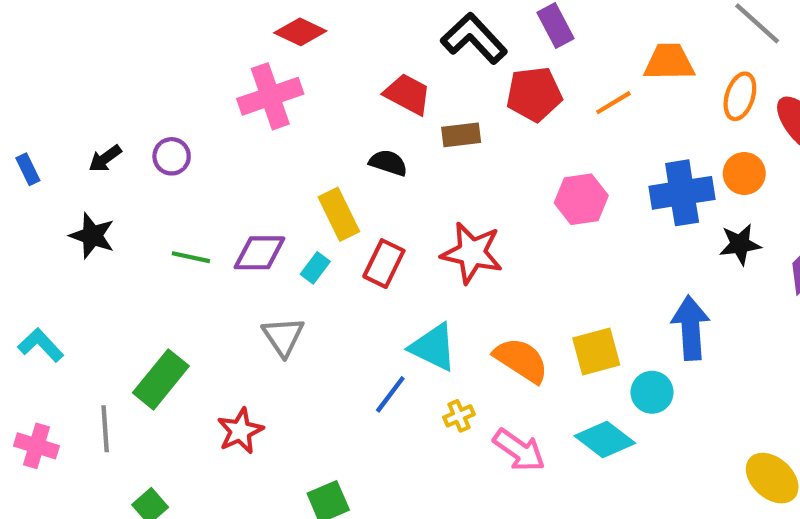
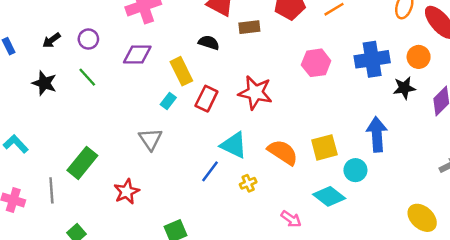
orange circle: (744, 173) -> (419, 57), moved
purple diamond: (260, 253) -> (137, 55), moved
green line: (191, 257) -> (87, 77), moved, turned 36
pink arrow: (519, 450) -> (291, 219), moved, size x0.7

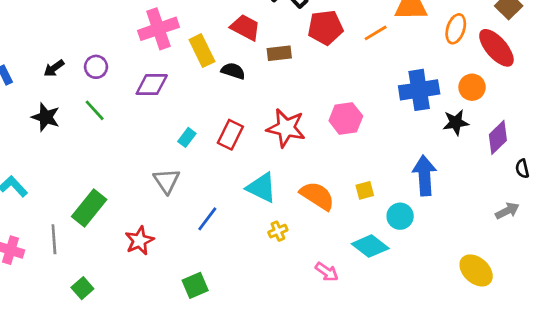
pink hexagon: (316, 63) -> (346, 118), moved
yellow rectangle: (181, 71) -> (202, 51), moved
yellow square: (324, 147) -> (365, 190), size x0.6
blue line: (210, 171) -> (207, 219), moved

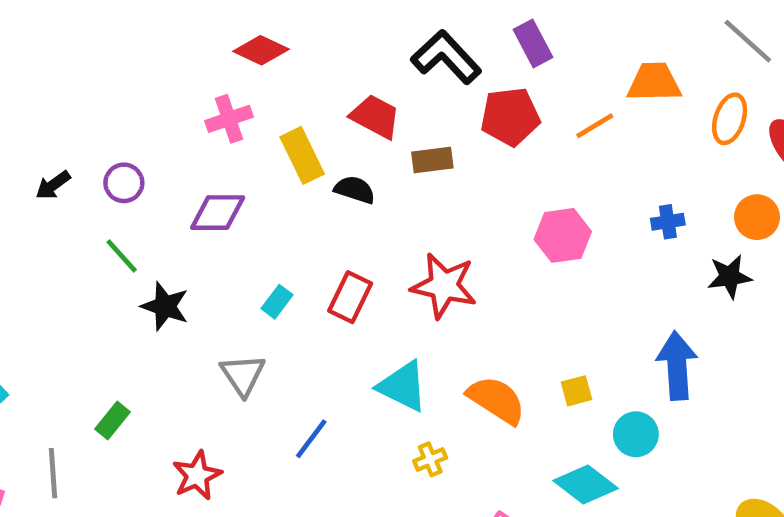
pink cross: (158, 29) -> (229, 119), size x0.7
blue cross: (419, 90) -> (668, 222), size x0.5
black star: (46, 117) -> (165, 306), moved
pink hexagon: (346, 118) -> (563, 235), moved
green rectangle: (89, 208) -> (112, 421), size x0.6

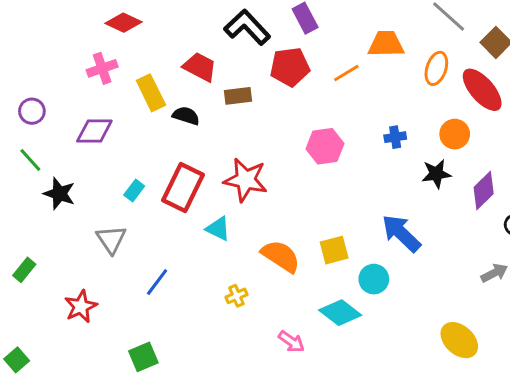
red rectangle: (350, 297) -> (183, 187), size x1.4
blue arrow: (677, 366) -> (401, 233), turned -42
cyan triangle: (403, 386) -> (218, 229), moved, size x0.7
yellow square: (576, 391) -> (334, 250), size x1.4

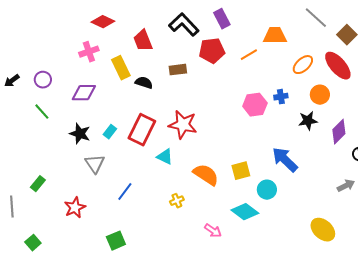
red trapezoid: (200, 67) -> (143, 41), moved, turned -140
orange ellipse: (436, 68) -> (303, 65), moved, turned 30
pink hexagon: (325, 146) -> (255, 105), moved
black star: (59, 194) -> (80, 134), moved

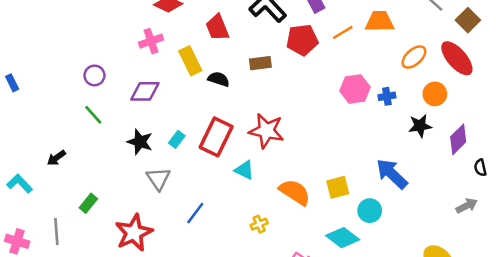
orange line: (249, 55) -> (343, 32), moved
black arrow: (12, 81) -> (56, 158), moved
pink hexagon: (255, 105) -> (355, 89), moved
red star: (75, 208) -> (134, 233), size x1.4

